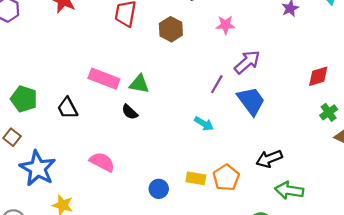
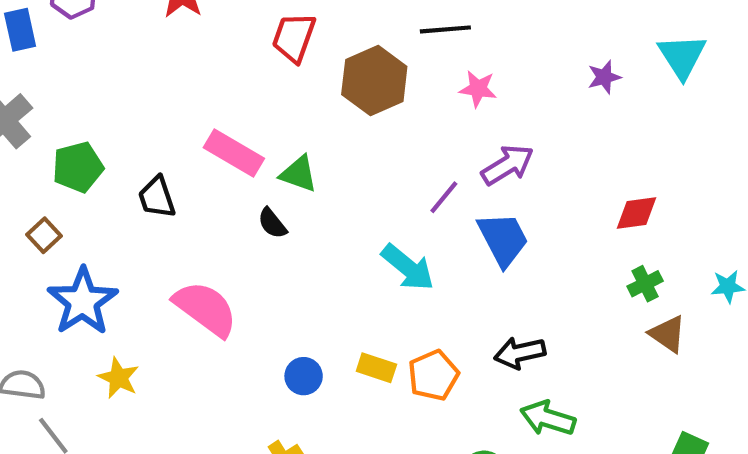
brown hexagon: (171, 29) -> (374, 80), size x1.4
green pentagon: (24, 99) -> (78, 167), turned 30
cyan arrow: (204, 124) -> (408, 267), size x1.5
pink semicircle: (102, 162) -> (206, 309), size x1.4

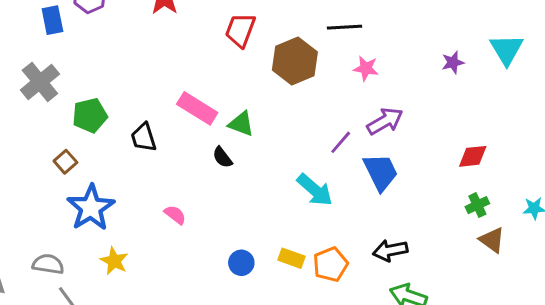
pink semicircle: (206, 309) -> (175, 215), size x0.5

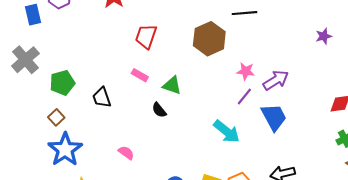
red trapezoid: (240, 30) -> (146, 36), moved
pink star: (366, 68) -> (246, 71), moved
pink rectangle: (197, 108) -> (140, 75), size x0.6
brown square: (65, 162) -> (56, 117), moved

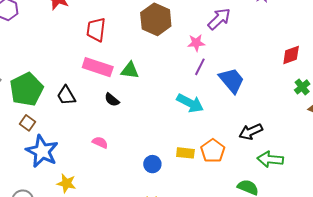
pink rectangle: (140, 75) -> (98, 67), size x1.8
purple arrow: (276, 80) -> (219, 19), moved
green pentagon: (62, 83) -> (26, 89), size x1.4
black semicircle: (159, 110) -> (112, 100), moved

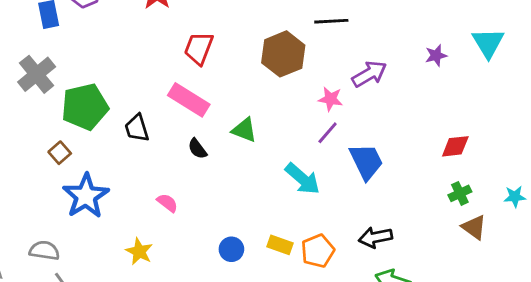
green triangle: (130, 70) -> (244, 130), moved
brown square: (28, 123) -> (60, 153), moved
yellow star: (66, 183) -> (139, 251), moved

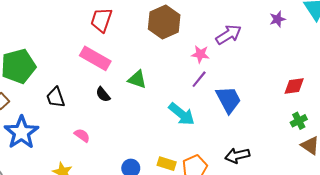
black trapezoid: (137, 128) -> (56, 97), moved

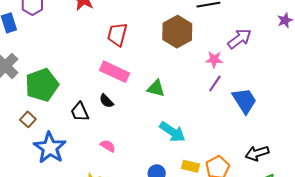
black semicircle: (103, 94) -> (106, 101), moved
cyan arrow: (182, 114) -> (172, 132), moved

